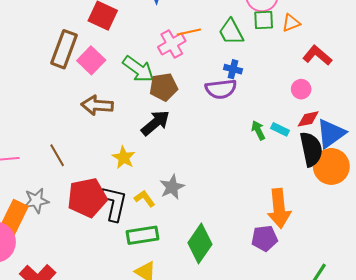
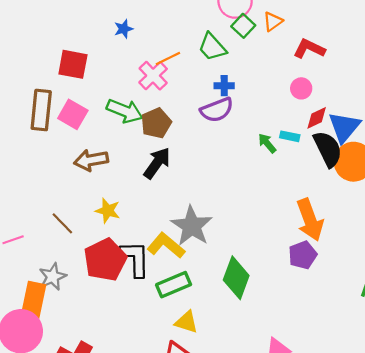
green square: (264, 20) -> (243, 26), turned -30
yellow star: (124, 158) -> (108, 211), moved
gray star: (172, 187) -> (192, 226), size x1.5
yellow L-shape: (145, 199) -> (166, 245), size x1.6

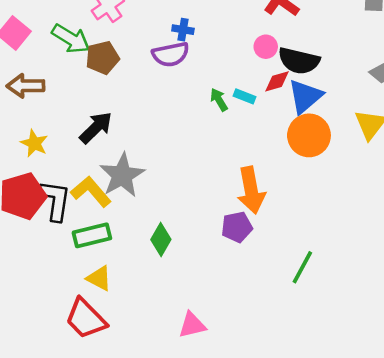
black semicircle: (328, 149) -> (299, 61), moved, turned 120
black arrow: (157, 163) -> (96, 128), moved
green diamond: (236, 278) -> (161, 239), size x0.7

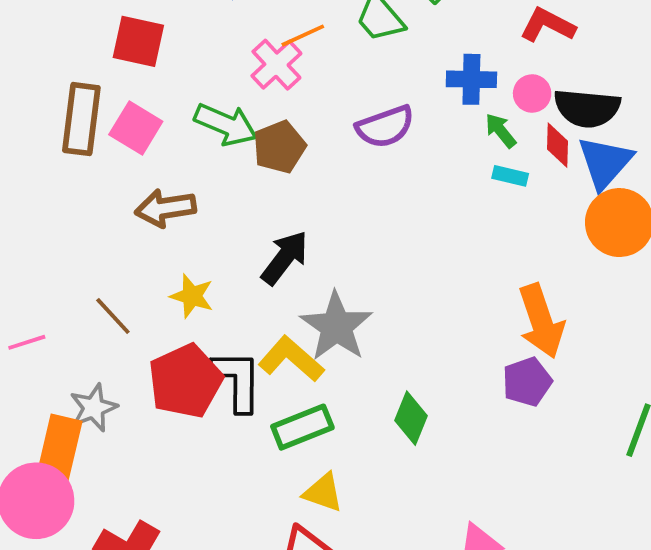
blue cross: (183, 30) -> (471, 79), moved, size x1.4
red diamond: (277, 81) -> (557, 145), turned -64
green arrow: (219, 100) -> (501, 131), moved

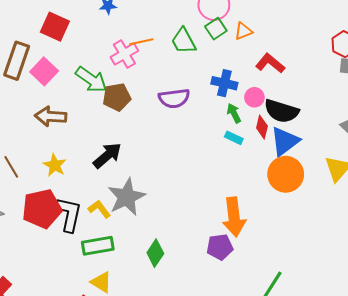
yellow L-shape: (291, 359) -> (99, 209), size x0.7

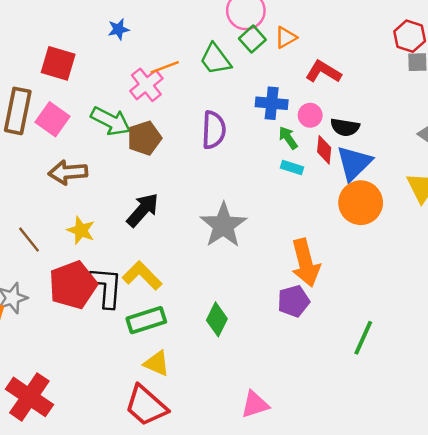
purple semicircle: (174, 98) -> (214, 130), turned -72
black semicircle: (281, 111) -> (345, 127), size x0.7
gray star: (127, 197) -> (223, 225), moved
yellow L-shape: (99, 209) -> (142, 276), size x1.4

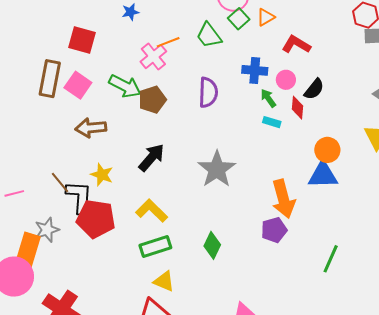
black semicircle: (345, 127) -> (314, 89), turned -60
blue triangle: (354, 163) -> (323, 175), moved, turned 44
orange circle: (361, 203) -> (327, 150), size x0.7
red pentagon: (73, 285) -> (96, 219), turned 30
black L-shape: (106, 287) -> (79, 197), moved

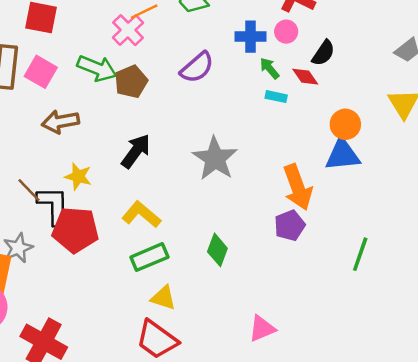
pink circle: (286, 80) -> (286, 32), moved
purple semicircle: (208, 92) -> (197, 67), turned 52
red diamond: (297, 108) -> (305, 77), turned -35

